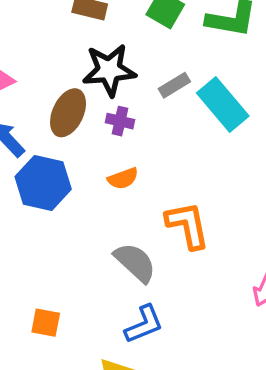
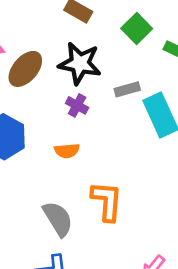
brown ellipse: (68, 113) -> (25, 69), moved

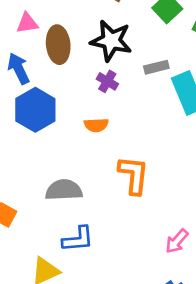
brown ellipse: (25, 69) -> (58, 45), turned -48
gray semicircle: (58, 219) -> (64, 190), moved, turned -63

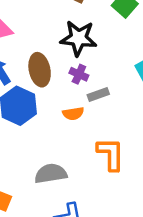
brown ellipse: (58, 45) -> (40, 70), moved
gray rectangle: (156, 67) -> (98, 94), moved

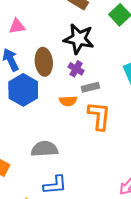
orange L-shape: (111, 154) -> (99, 116), moved

